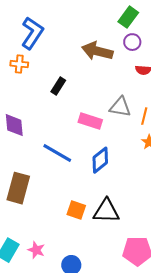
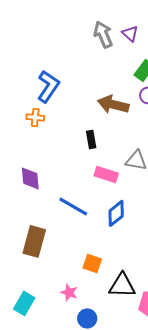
black rectangle: (58, 86) -> (91, 139), moved, turned -42
black triangle: (106, 211) -> (122, 285), moved
pink star: (36, 250) -> (69, 292), moved

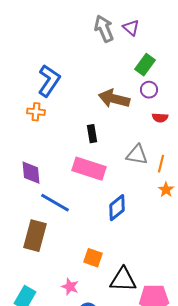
pink rectangle: (106, 174) -> (89, 169), moved, size x1.4
blue line: (73, 206) -> (55, 203), moved

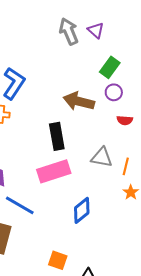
black rectangle: (92, 134) -> (57, 136), size x1.5
pink rectangle: (89, 169) -> (54, 171), turned -36

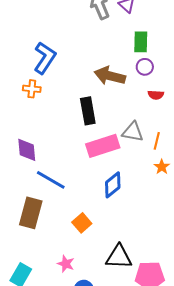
green rectangle: (110, 67) -> (141, 42), turned -35
pink rectangle: (54, 171) -> (103, 146), moved
orange square: (58, 260) -> (82, 223), moved, turned 30

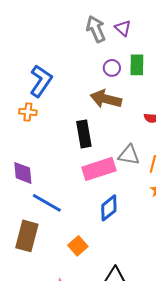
purple circle: (145, 67) -> (112, 68), moved

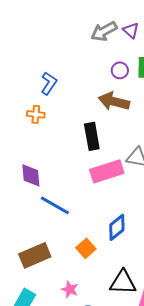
gray arrow: (96, 29) -> (104, 31), turned -96
blue L-shape: (41, 81) -> (49, 83), size x0.7
blue diamond: (109, 208) -> (117, 227), moved
brown rectangle: (27, 236) -> (35, 255), moved, turned 52

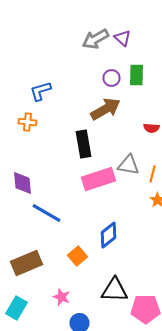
blue L-shape: (49, 83) -> (40, 91), turned -140
brown arrow: (114, 101) -> (106, 109), turned 136

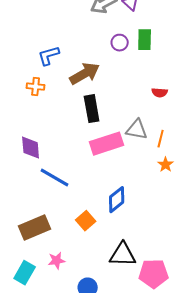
brown arrow: (106, 109) -> (85, 74), moved
pink star: (62, 297) -> (57, 261), moved, turned -30

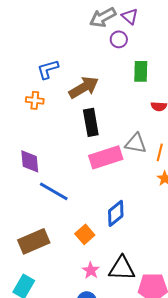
green rectangle: (145, 40) -> (141, 71), moved
purple circle: (120, 43) -> (119, 39), moved
pink star: (57, 261) -> (91, 270), moved, turned -30

